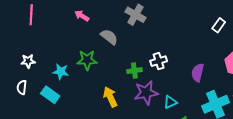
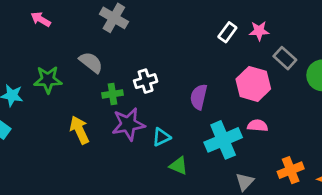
gray semicircle: (109, 37) -> (91, 62), moved

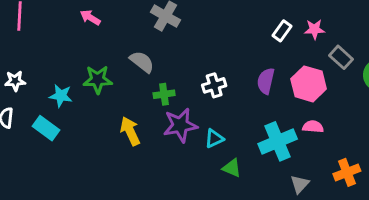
white cross: (146, 81) -> (214, 85), moved
purple semicircle: (199, 97) -> (266, 81), moved

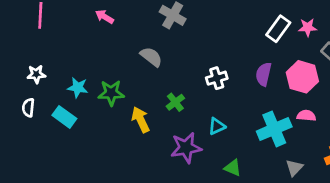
white rectangle: (282, 31) -> (278, 29), size x1.4
green star: (98, 79) -> (111, 93), moved
green cross: (164, 94) -> (175, 102), moved, turned -30
purple star: (180, 125) -> (186, 148), moved
green triangle: (232, 168) -> (233, 168), moved

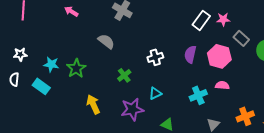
green star: (111, 93) -> (76, 68), turned -30
yellow arrow: (141, 120) -> (93, 104), moved
cyan cross: (274, 129) -> (198, 95), size x0.7

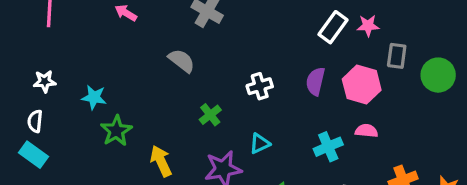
gray rectangle: (241, 38) -> (397, 56), turned 56
green star: (76, 68) -> (116, 131), moved
cyan rectangle: (41, 86) -> (33, 155), moved

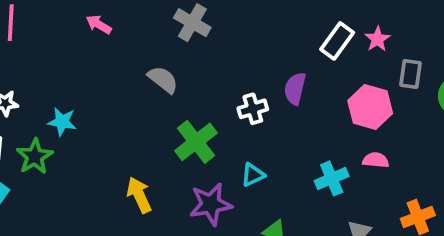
pink star: (368, 26) -> (377, 39), turned -30
purple semicircle: (315, 81) -> (295, 89), moved
green cross: (210, 115) -> (196, 142), size x1.6
green star: (116, 131) -> (35, 156), moved

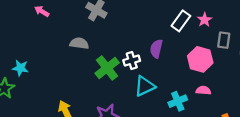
gray semicircle: (163, 79) -> (79, 43), turned -30
green cross: (196, 142) -> (107, 68), moved
cyan triangle: (253, 175) -> (145, 86), moved, size x1.5

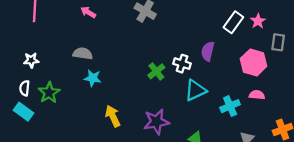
gray semicircle: (79, 43) -> (83, 54), moved
white cross: (132, 60) -> (182, 64), turned 35
cyan star: (20, 68) -> (93, 78), moved
green cross: (107, 68) -> (156, 71), size x0.7

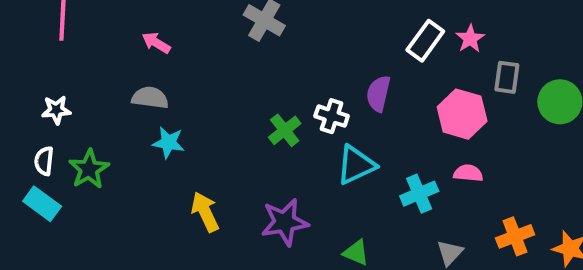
pink arrow: (88, 12) -> (156, 43), moved

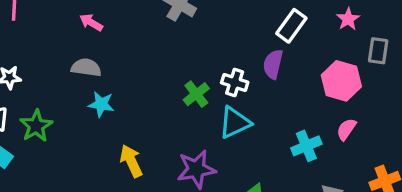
white rectangle: (425, 41) -> (291, 26), moved
cyan triangle: (356, 165) -> (235, 123), moved
pink semicircle: (468, 173) -> (346, 129), turned -60

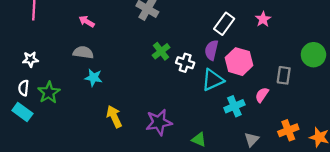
gray rectangle: (378, 51) -> (284, 75), moved
pink hexagon: (341, 81) -> (239, 62), moved
green cross: (196, 94) -> (161, 51), moved
cyan triangle: (235, 123) -> (213, 80), moved

